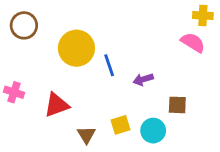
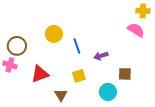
brown circle: (24, 25) -> (17, 46), moved
yellow circle: (76, 48) -> (54, 34), size x0.7
yellow square: (120, 125) -> (79, 76), moved

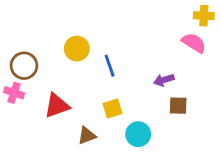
purple arrow: (101, 56) -> (164, 80), moved
cyan circle: (108, 92) -> (138, 134), moved
brown triangle: (61, 95) -> (87, 136), turned 40

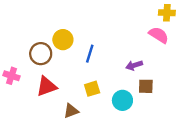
brown circle: (24, 66) -> (41, 54), moved
blue line: (110, 66) -> (90, 54), turned 36
cyan circle: (138, 134) -> (122, 100), moved

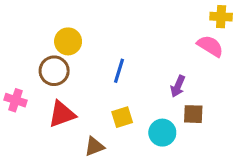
yellow circle: (63, 40) -> (68, 41), moved
purple arrow: (134, 65) -> (178, 86), turned -49

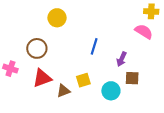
yellow circle: (68, 41) -> (57, 18), moved
blue line: (119, 71) -> (94, 46), moved
brown triangle: (94, 147) -> (63, 91), moved

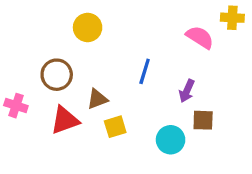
pink semicircle: (144, 32) -> (200, 37), moved
yellow square: (83, 80) -> (115, 127), moved
brown triangle: (63, 91) -> (97, 99), moved

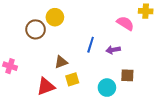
brown circle: (57, 75) -> (36, 29), moved
purple arrow: (187, 91) -> (113, 50), moved, turned 56
red triangle: (65, 120) -> (46, 87), moved

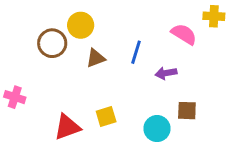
blue line: (91, 45) -> (136, 52), moved
brown triangle: (61, 62) -> (96, 58), moved

